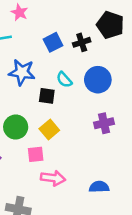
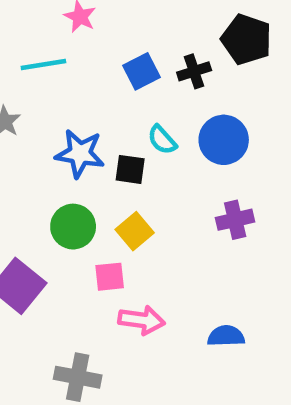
blue star: (22, 72) -> (80, 154), moved

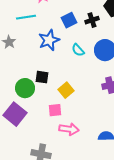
blue star: (80, 154) -> (49, 40), moved, turned -30
black square: (130, 169) -> (42, 77), moved
green circle: (73, 227) -> (25, 88), moved

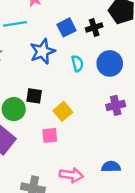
cyan semicircle: (78, 50) -> (77, 63), turned -152
pink arrow: (69, 129) -> (71, 175), moved

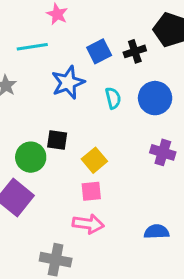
purple cross: (116, 105) -> (163, 152), turned 30
pink square: (50, 135) -> (91, 191), moved
pink arrow: (71, 175) -> (88, 224), moved

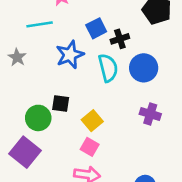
black cross: (135, 51) -> (120, 39), moved
cyan semicircle: (113, 98) -> (108, 68), size x1.5
pink square: (91, 191) -> (90, 147), turned 36

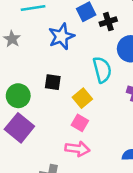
cyan semicircle: (108, 68) -> (102, 70), moved
green circle: (38, 118) -> (18, 96), moved

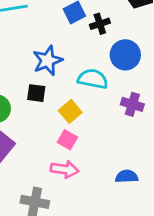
blue star: (61, 36) -> (48, 61), moved
cyan semicircle: (102, 70) -> (93, 79), turned -65

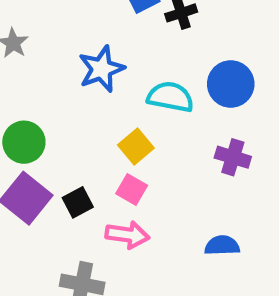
blue circle: (125, 55) -> (231, 84), moved
black square: (36, 93) -> (78, 202), moved, turned -36
purple cross: (132, 104) -> (233, 157), moved

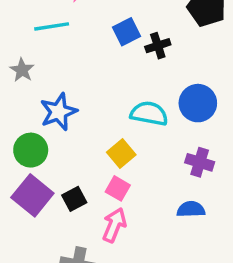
blue star: (101, 69) -> (59, 112), moved
pink arrow: (127, 235) -> (114, 225), turned -76
blue semicircle: (222, 246) -> (191, 209), moved

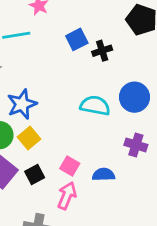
yellow square: (121, 154) -> (29, 138), moved
blue semicircle: (191, 209) -> (104, 175), moved

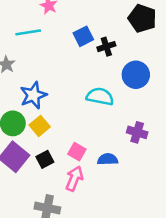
blue circle: (134, 97) -> (136, 75), moved

